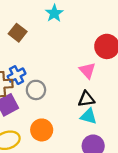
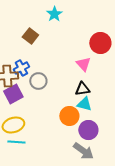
brown square: (18, 33) -> (30, 36), moved
orange circle: (42, 130) -> (69, 116), moved

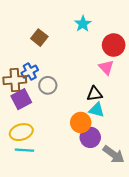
cyan star: (54, 14) -> (83, 24), moved
pink triangle: (83, 64) -> (106, 67), moved
purple circle: (88, 130) -> (90, 137), moved
gray arrow: (83, 151) -> (114, 154), moved

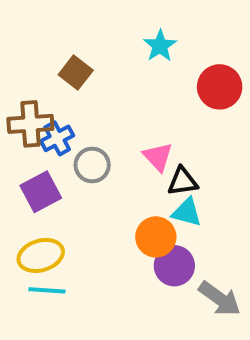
pink triangle: (106, 67) -> (158, 157), moved
brown cross: (15, 80) -> (30, 124), moved

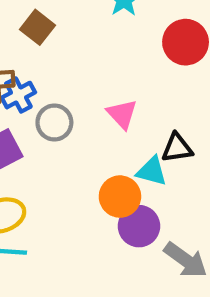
black triangle: (183, 181) -> (177, 148), moved

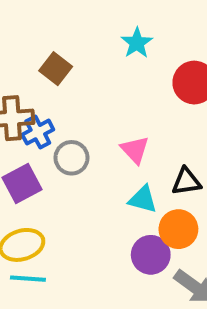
cyan triangle: (152, 171) -> (143, 199), moved
orange circle: (120, 197) -> (178, 229), moved

